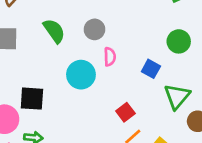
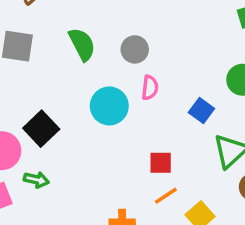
black square: (32, 99) -> (41, 129), turned 35
red square: (125, 112) -> (161, 163), turned 30

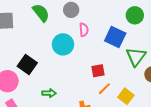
blue square: (201, 110) -> (115, 37), size x1.5
green arrow: (36, 180) -> (49, 93), moved

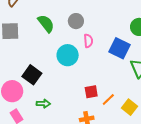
red square: (98, 71) -> (91, 92), moved
green arrow: (49, 93) -> (43, 104), moved

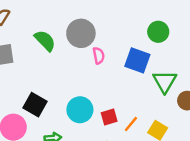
gray circle: (76, 21) -> (81, 33), size x1.5
cyan circle: (68, 55) -> (80, 110), moved

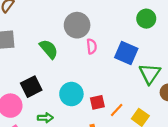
green circle: (158, 32) -> (146, 19), moved
green semicircle: (45, 41) -> (49, 49), moved
black square: (35, 105) -> (31, 87), turned 30

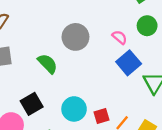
pink semicircle: (92, 46) -> (120, 37), moved, turned -40
blue square: (126, 53) -> (129, 63), turned 30

